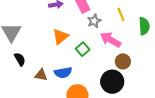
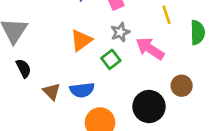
gray star: (94, 21) -> (120, 32), moved
brown circle: (123, 61) -> (182, 86), moved
brown triangle: (41, 75) -> (52, 92), turned 32

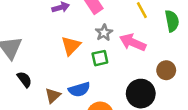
green square: (111, 59) -> (100, 58), turned 35
brown triangle: (52, 92) -> (53, 95), turned 42

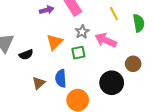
black semicircle: (24, 79) -> (26, 55), moved, turned 104
blue semicircle: (79, 89) -> (61, 78), turned 102

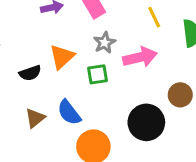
pink arrow: (106, 40) -> (140, 57), turned 140
black semicircle: (26, 55) -> (30, 73), moved
blue semicircle: (61, 78) -> (69, 112), turned -36

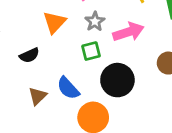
orange triangle: (62, 57) -> (54, 22), moved
black circle: (146, 122) -> (117, 80), moved

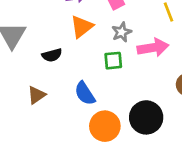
black circle: (117, 80) -> (146, 117), moved
brown triangle: (37, 96) -> (36, 95), moved

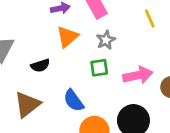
pink arrow: (153, 48) -> (138, 75), moved
brown triangle: (36, 95) -> (27, 104), size x1.5

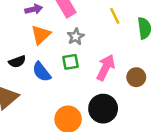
pink arrow: (138, 75) -> (106, 67), turned -50
blue semicircle: (74, 101) -> (42, 72), moved

